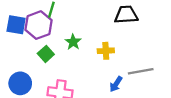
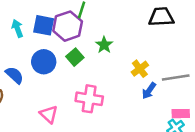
yellow cross: (106, 51) -> (140, 69), moved, turned -35
blue circle: (20, 83) -> (44, 62), moved

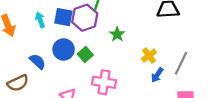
green square: (75, 57) -> (85, 55), moved
gray line: (176, 77) -> (181, 63), turned -55

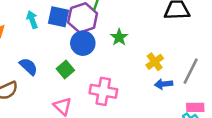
blue circle: (64, 49) -> (83, 43), moved
green square: (85, 55) -> (65, 69), moved
blue arrow: (157, 75) -> (164, 84), turned 48

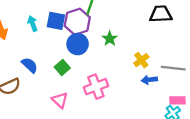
gray line: (191, 71) -> (173, 68), turned 70
pink cross: (103, 91) -> (96, 87), turned -30

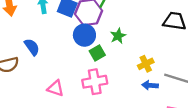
green square: (62, 67) -> (97, 53), moved
pink triangle: (60, 100) -> (56, 88), turned -36

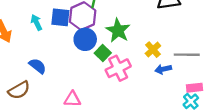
green star: (118, 36) -> (118, 30), size x1.5
pink cross: (95, 82) -> (118, 68), moved

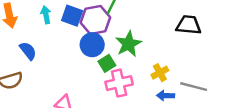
blue semicircle: (38, 66) -> (28, 51), moved

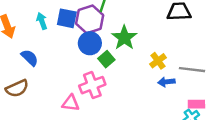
pink cross: (119, 83) -> (92, 85), moved

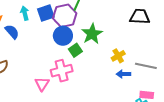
blue square: (67, 18) -> (46, 13), turned -36
blue semicircle: (30, 58) -> (12, 32), moved
pink triangle: (71, 103) -> (42, 84), turned 49

